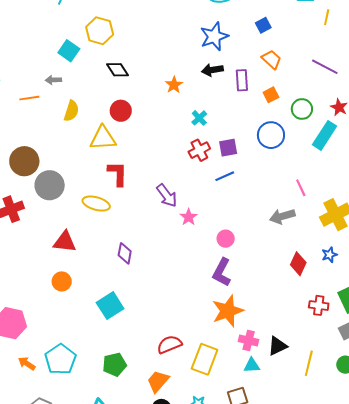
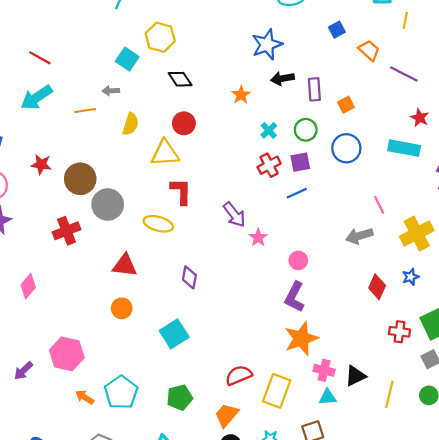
blue star: (214, 36) -> (267, 45), moved
orange trapezoid: (272, 59) -> (369, 50), moved
green circle: (302, 109) -> (306, 130), moved
cyan rectangle: (324, 135) -> (404, 148), turned 68

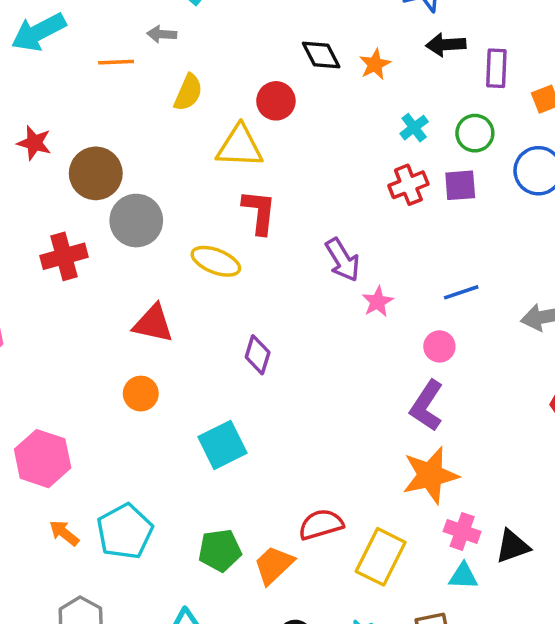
black diamond: (180, 79) -> (321, 55), moved
blue line: (297, 193) -> (461, 292), moved
orange trapezoid: (227, 415) -> (274, 565), moved

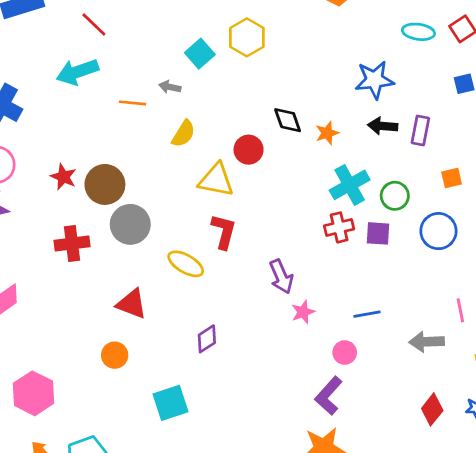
purple rectangle: (496, 68) -> (420, 130), moved
cyan cross: (414, 128) -> (350, 185), size x1.8
red star: (34, 143) -> (63, 177), moved
purple diamond: (258, 355) -> (207, 339), turned 32

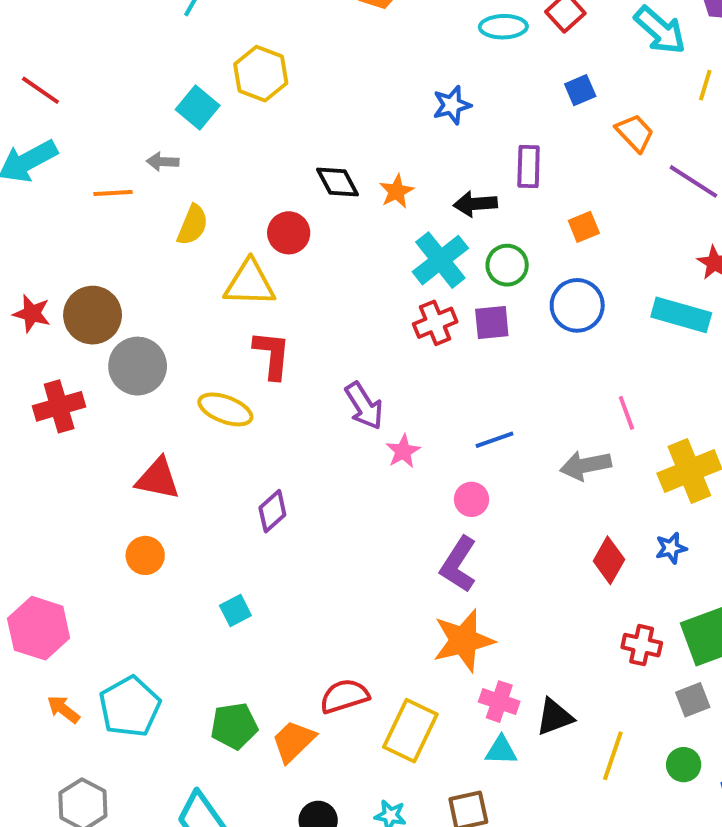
blue star: (374, 80) -> (452, 105), size x0.7
black arrow: (383, 126) -> (475, 204), moved
cyan square: (170, 403) -> (235, 611), size x0.6

